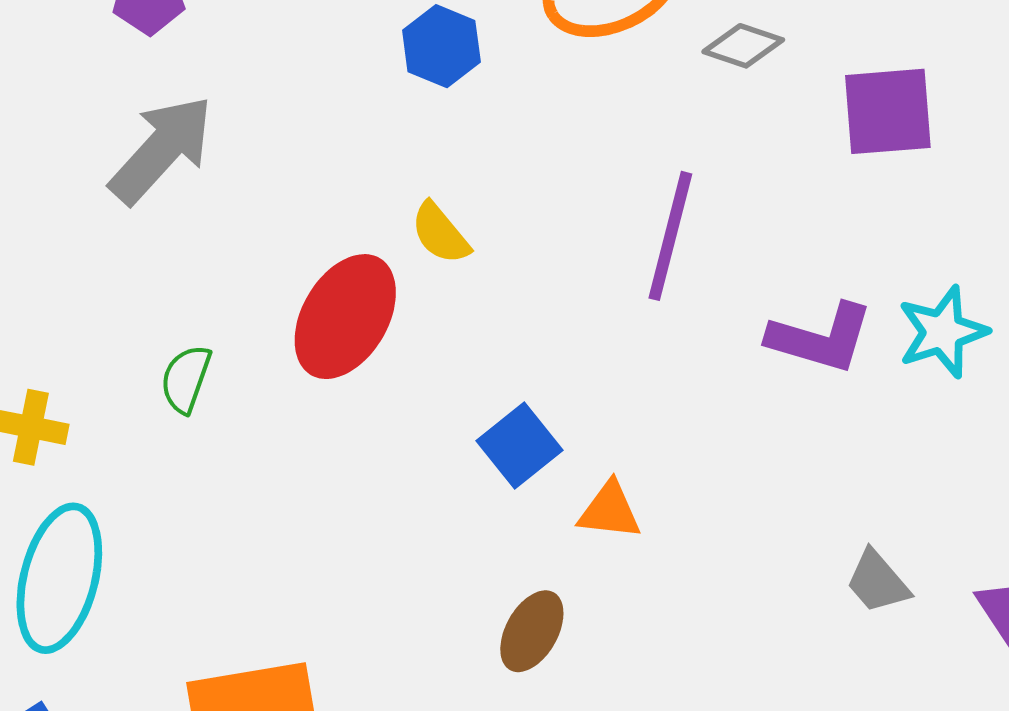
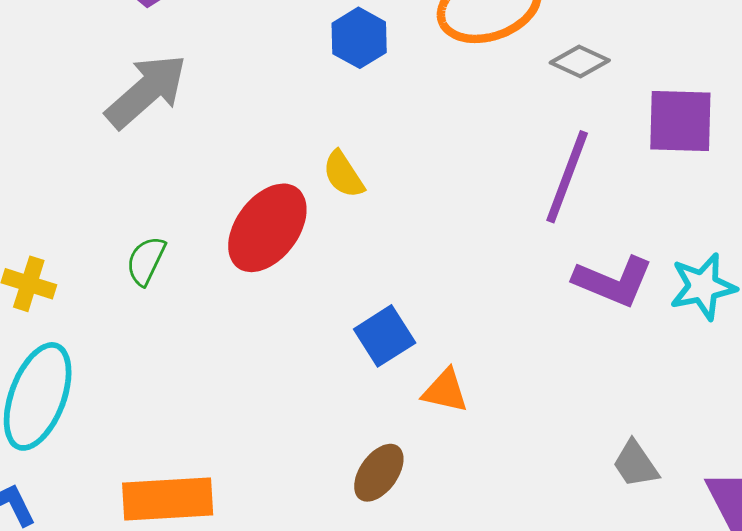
purple line: (670, 236) -> (567, 177), moved

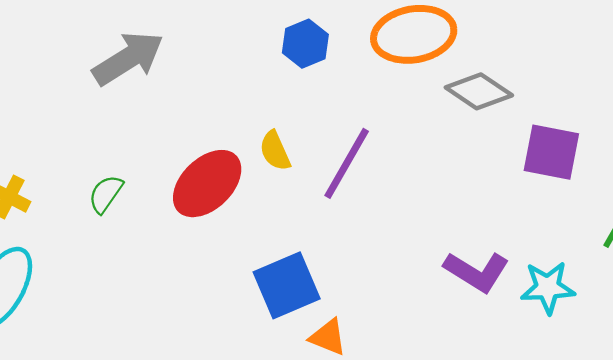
gray diamond: (580, 62) -> (479, 91), size x1.4
purple line: (567, 177) -> (347, 163), moved
blue square: (385, 336) -> (287, 285), size x1.4

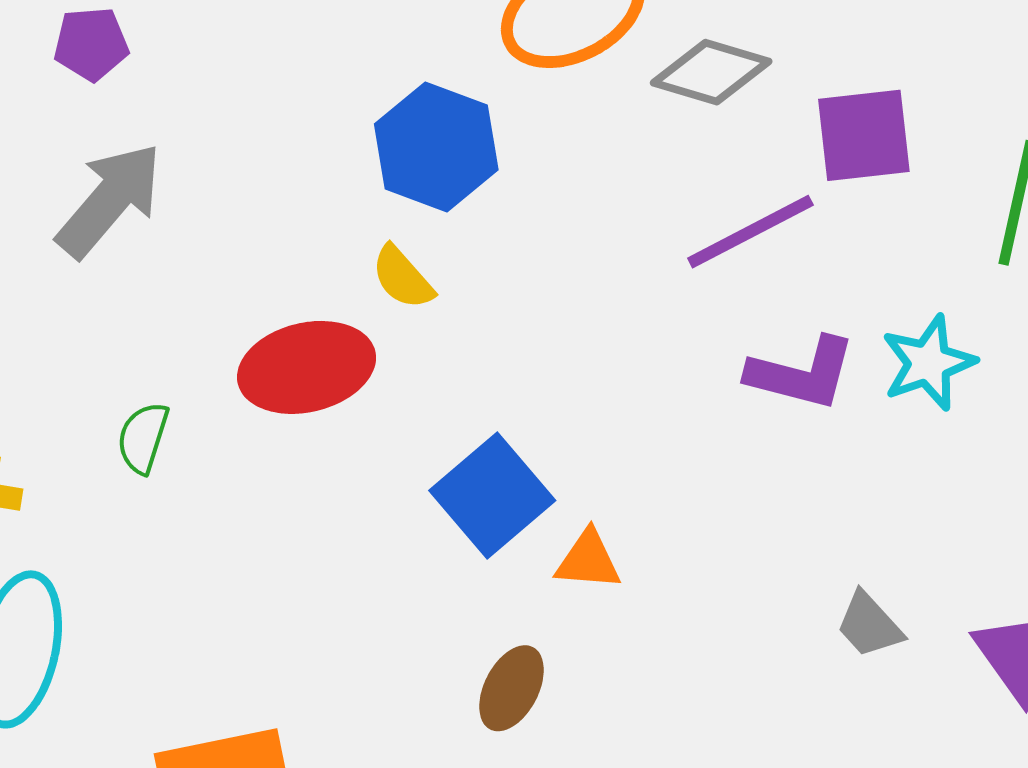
blue hexagon: (305, 44) -> (436, 147), moved, size x1.5
purple line: (347, 163) -> (750, 232), moved, turned 50
red ellipse: (207, 184) -> (307, 367), turned 48

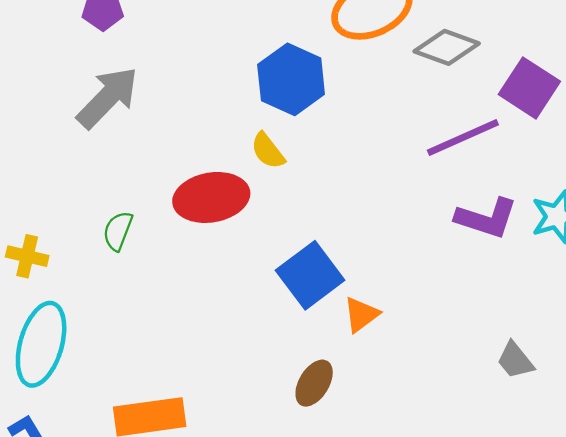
purple square: (864, 135) -> (529, 88), turned 36
orange triangle: (588, 560) -> (361, 315), turned -45

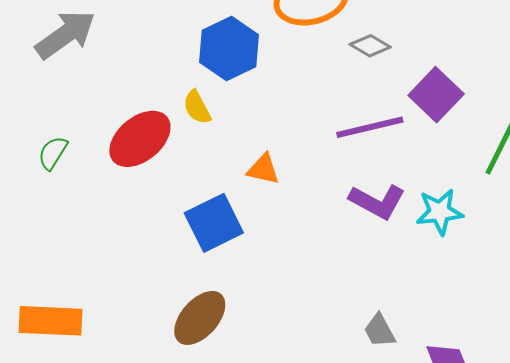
gray diamond: (447, 47) -> (370, 46), size x0.7
red ellipse: (211, 197) -> (140, 139), turned -40
orange triangle: (361, 315) -> (263, 169), moved, turned 39
brown ellipse: (314, 383) -> (200, 318), size x1.4

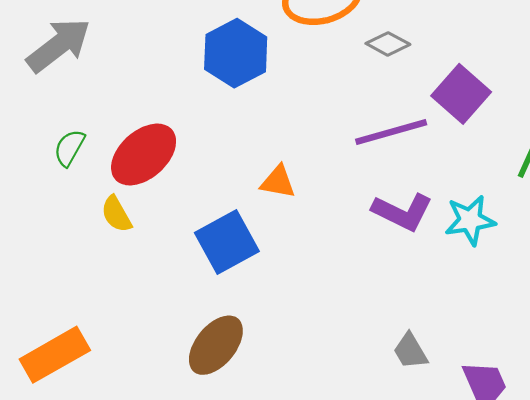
yellow semicircle: (197, 107) -> (116, 214), moved
green semicircle: (53, 153) -> (69, 148), moved
orange rectangle: (50, 321) -> (55, 355), turned -30

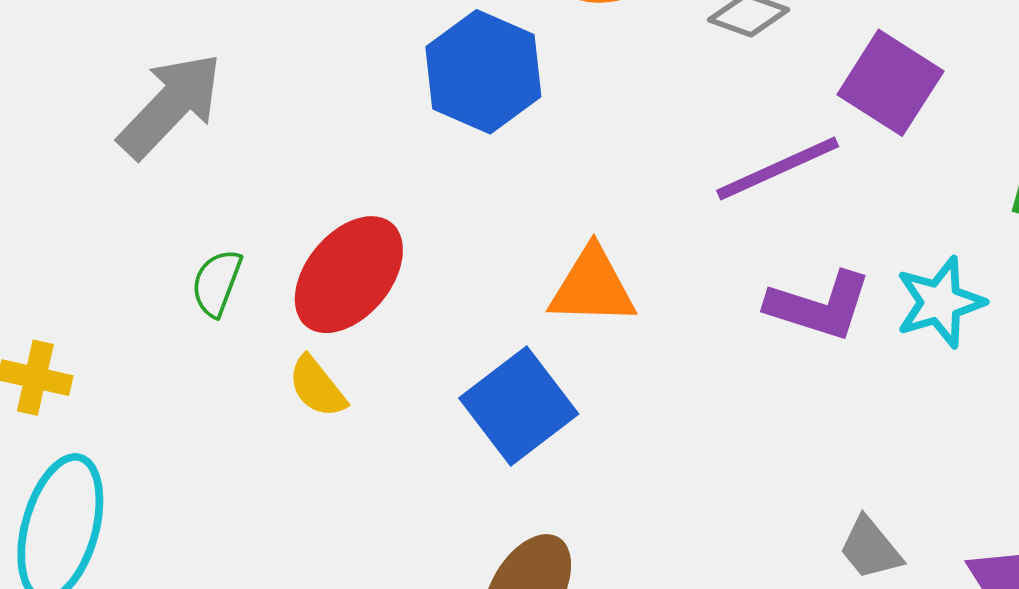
orange triangle: (278, 182) -> (592, 287), size x1.4

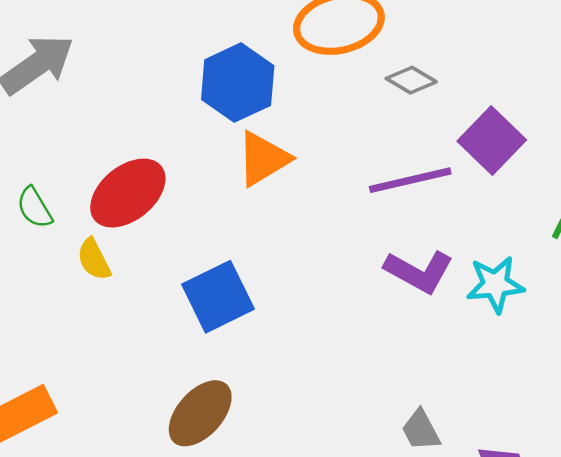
green semicircle: (217, 283) -> (35, 208), moved, turned -63
orange triangle: (592, 287) -> (263, 159), moved, turned -44

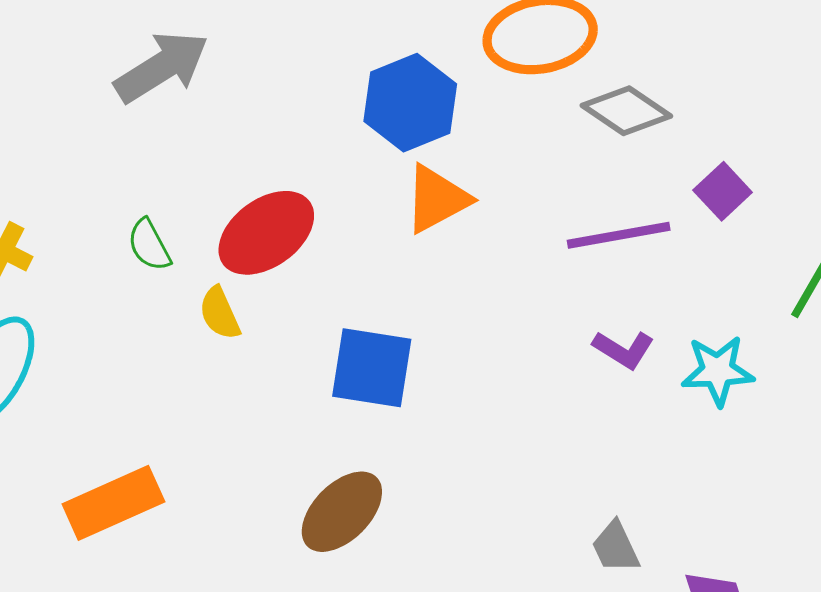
gray diamond: (411, 80) -> (626, 111), size x1.4
purple square: (492, 141) -> (723, 191), size x0.7
purple L-shape: (419, 272) -> (623, 350), size x0.7
blue square: (218, 297) -> (372, 368), turned 32

